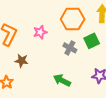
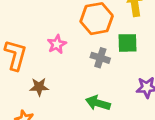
green square: (92, 41) -> (128, 43), turned 35

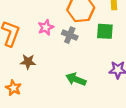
gray cross: (100, 58) -> (70, 35), moved

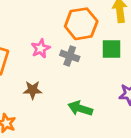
brown star: (28, 62) -> (33, 90), moved

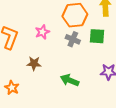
gray cross: (70, 56) -> (73, 39), moved

